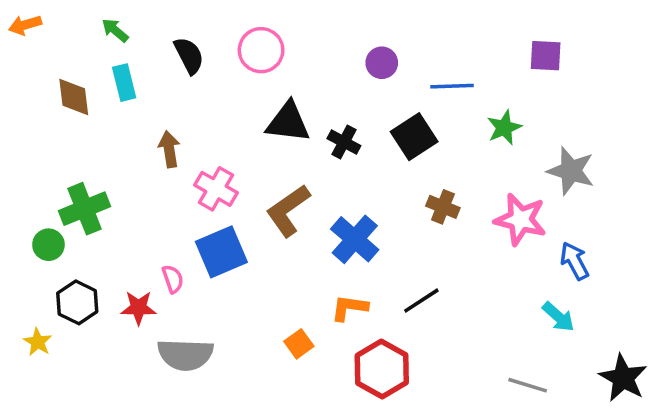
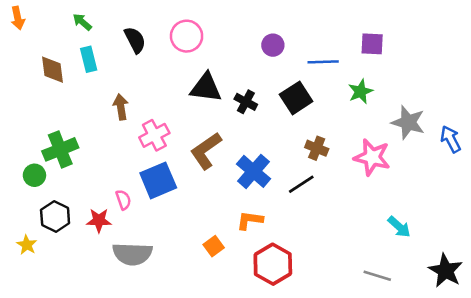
orange arrow: (25, 25) -> (18, 18), turned -85
purple square: (546, 56) -> (372, 44), moved
pink cross: (216, 189) -> (154, 135), turned 32
blue arrow: (574, 261) -> (451, 139), moved
black line: (421, 301) -> (301, 184), moved

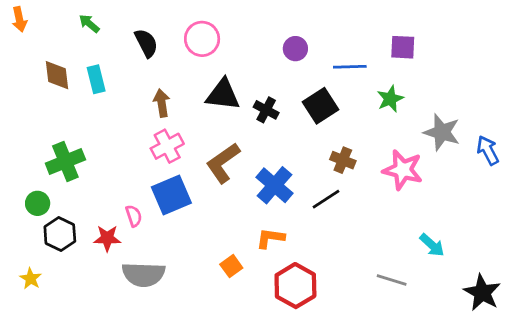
cyan rectangle: (89, 59) -> (96, 79), moved
brown arrow: (121, 107) -> (162, 103), moved
green circle: (34, 175) -> (38, 203), moved
yellow star: (27, 245) -> (31, 279), moved
gray line: (377, 276) -> (392, 280), moved

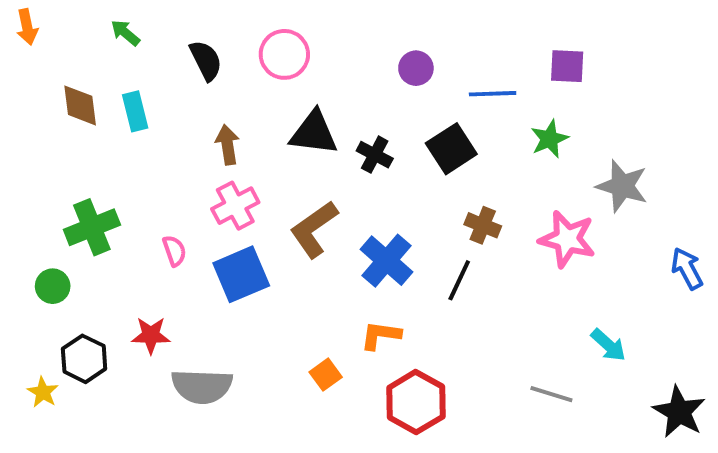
blue arrow: (488, 150) -> (687, 268), moved
black line: (326, 199) -> (459, 280), turned -32
pink semicircle: (134, 216) -> (174, 251), moved
black hexagon: (60, 234) -> (84, 359), moved

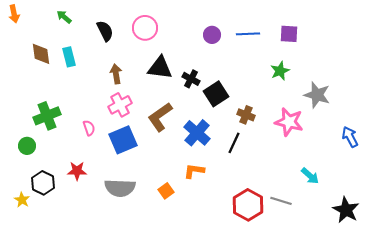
blue line: (493, 94) -> (248, 34), moved
black square: (451, 149) -> (216, 94), moved
gray semicircle: (202, 386) -> (120, 188), moved
red hexagon: (416, 402) -> (248, 205), moved

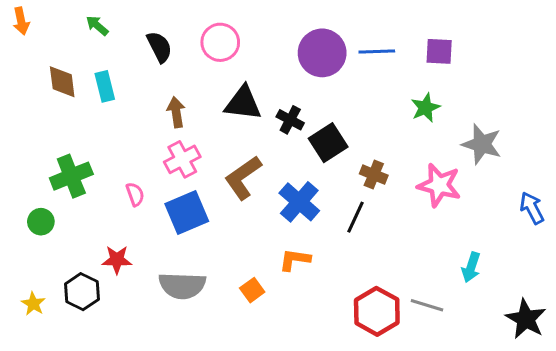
purple circle: (212, 35) -> (322, 53), size x1.8
cyan arrow: (310, 176) -> (471, 267), turned 66
black hexagon: (43, 183) -> (82, 292), moved

